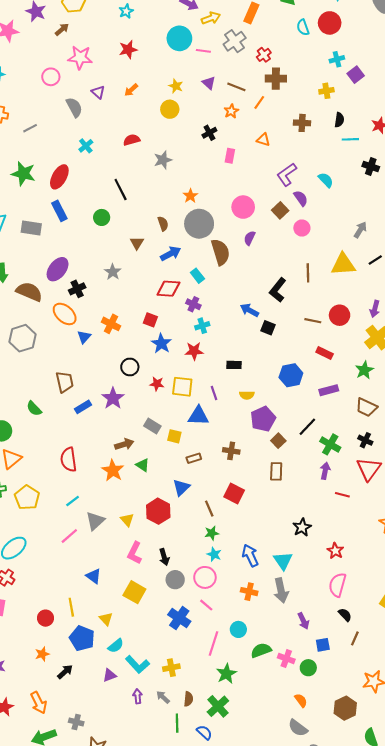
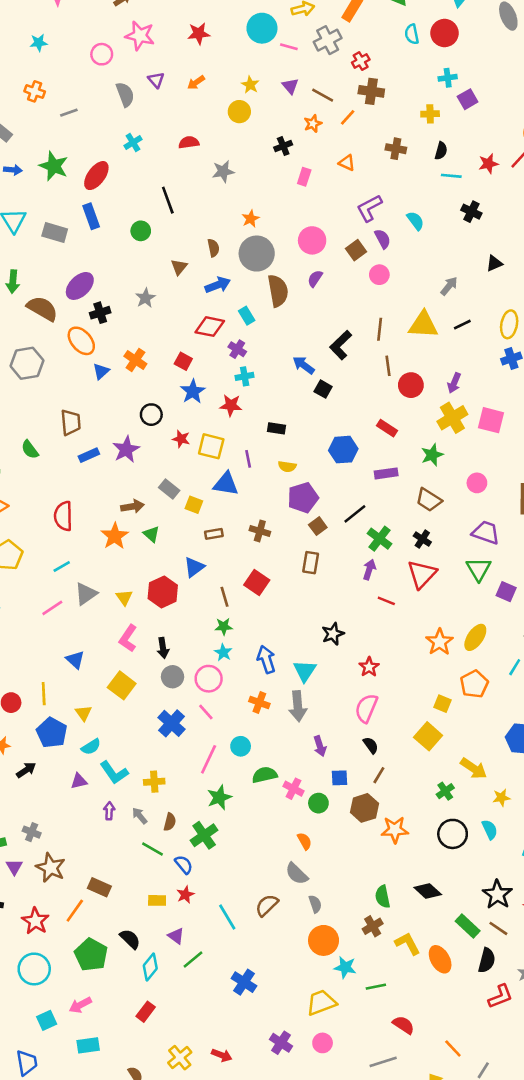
brown line: (313, 321) -> (388, 366), moved, turned 63
brown hexagon: (345, 708) -> (364, 808), moved
green line: (177, 723) -> (152, 849), turned -66

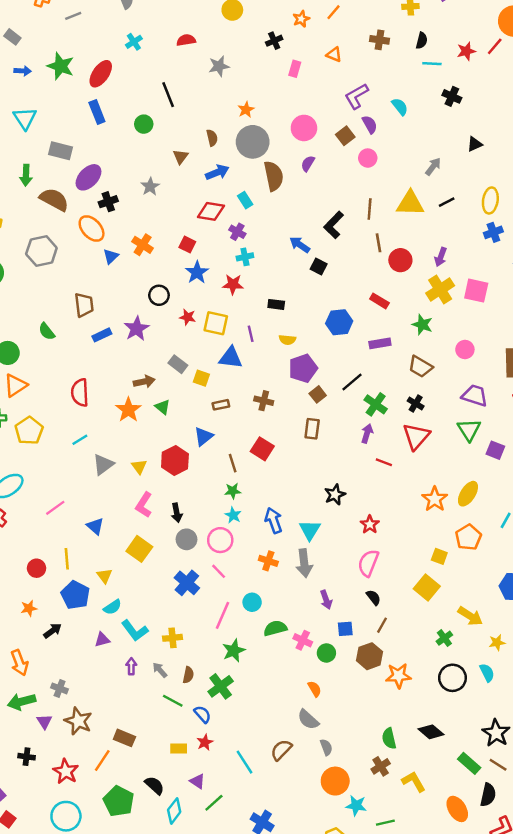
gray rectangle: (55, 233) -> (61, 151), moved
green star: (432, 455) -> (422, 325), turned -30
pink line: (52, 608) -> (55, 508), moved
orange ellipse: (440, 959) -> (457, 809), moved

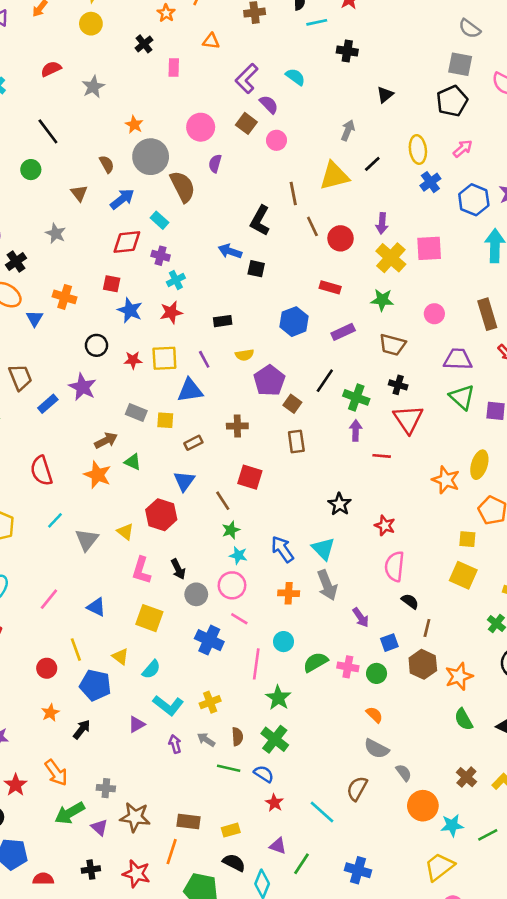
cyan semicircle: (112, 607) -> (151, 669), moved
green semicircle: (389, 738) -> (464, 719), moved
yellow rectangle: (179, 749) -> (231, 830), moved

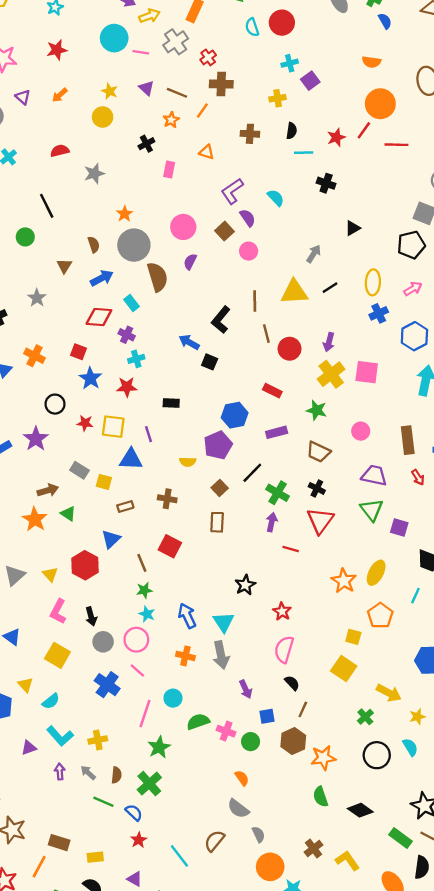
yellow semicircle: (245, 355) -> (188, 462), moved
purple pentagon: (269, 381) -> (218, 445), moved

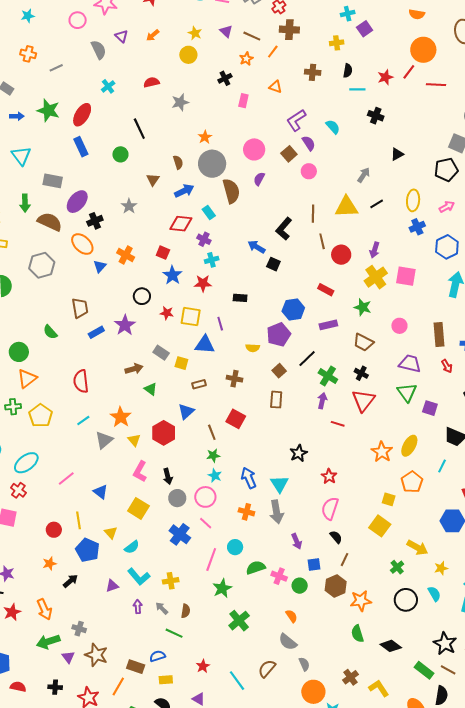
orange star: (35, 519) -> (121, 417), moved
green cross: (149, 784) -> (239, 621), moved
blue semicircle: (134, 813) -> (157, 656), moved, turned -63

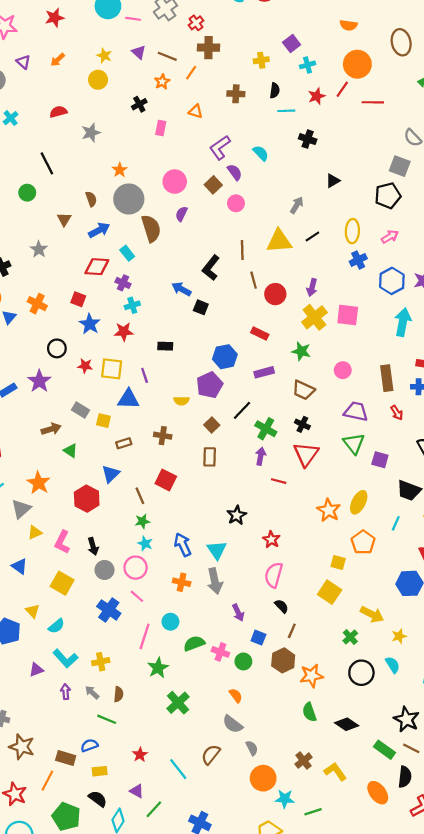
cyan cross: (348, 14) -> (308, 65), moved
yellow triangle: (134, 440) -> (35, 532), moved, turned 48
blue square: (314, 565) -> (258, 638), turned 32

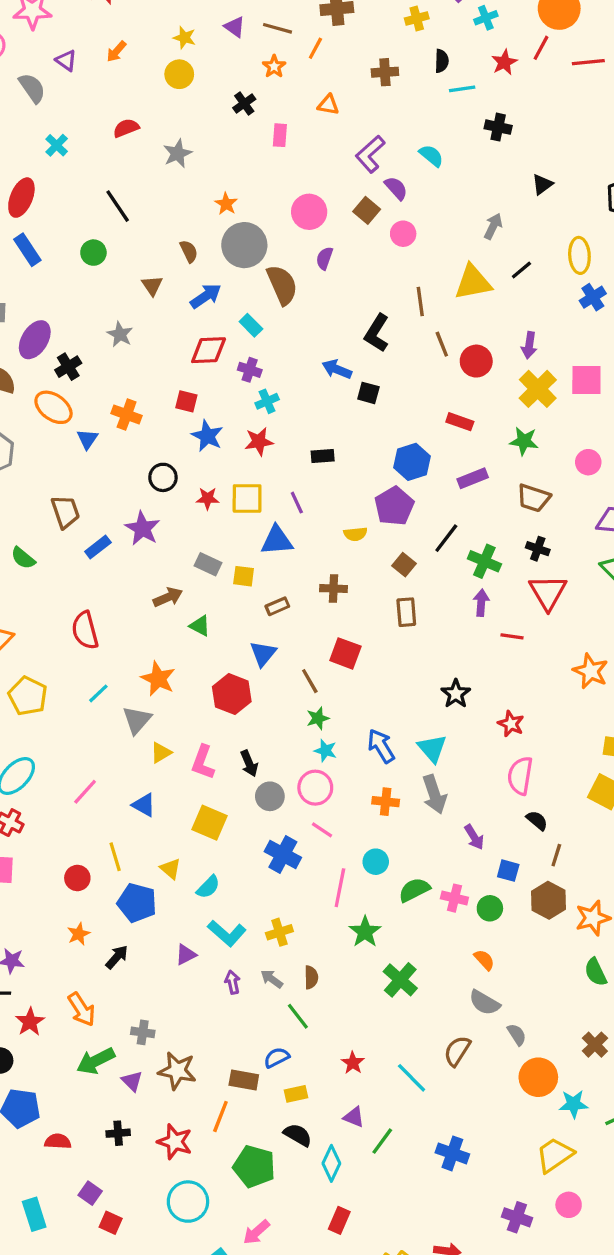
green line: (107, 719) -> (298, 1016), turned 36

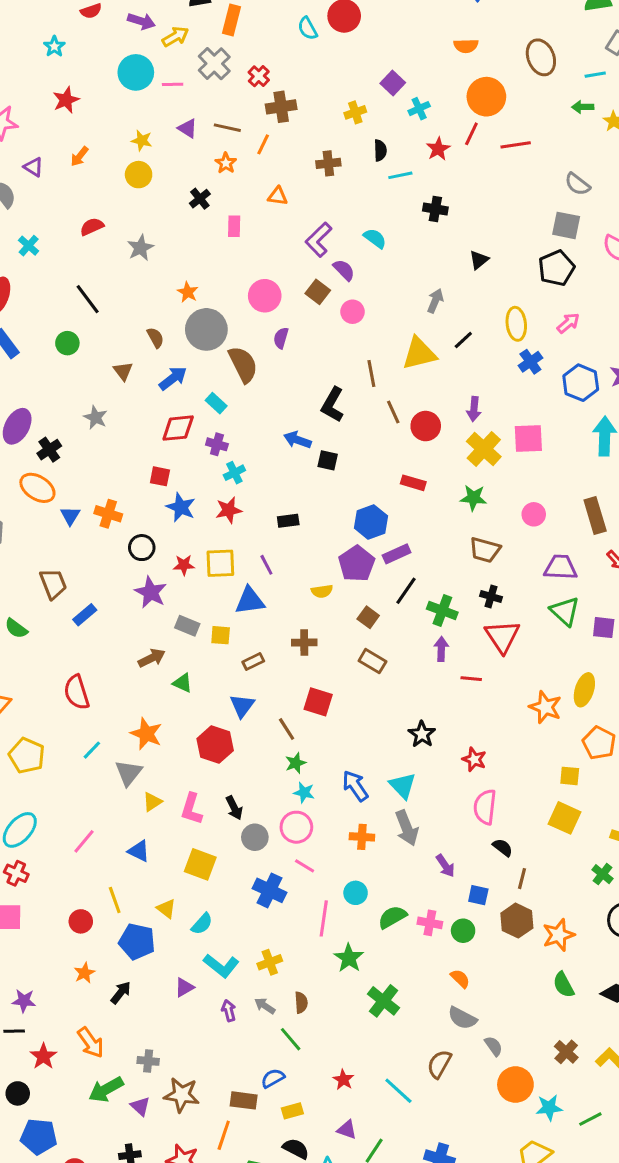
orange cross: (127, 415) -> (108, 514), moved
purple rectangle: (473, 478) -> (397, 554), moved
purple star: (142, 528) -> (151, 592), moved
brown rectangle: (406, 612) -> (372, 661), turned -52

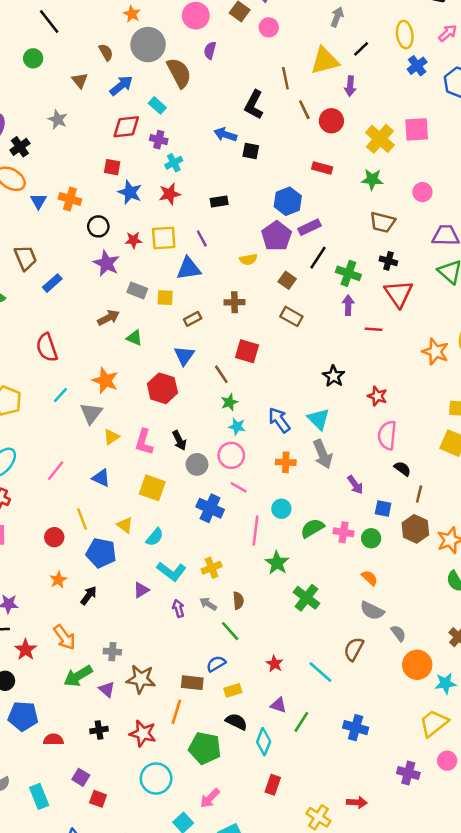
purple arrow: (474, 409) -> (350, 86), moved

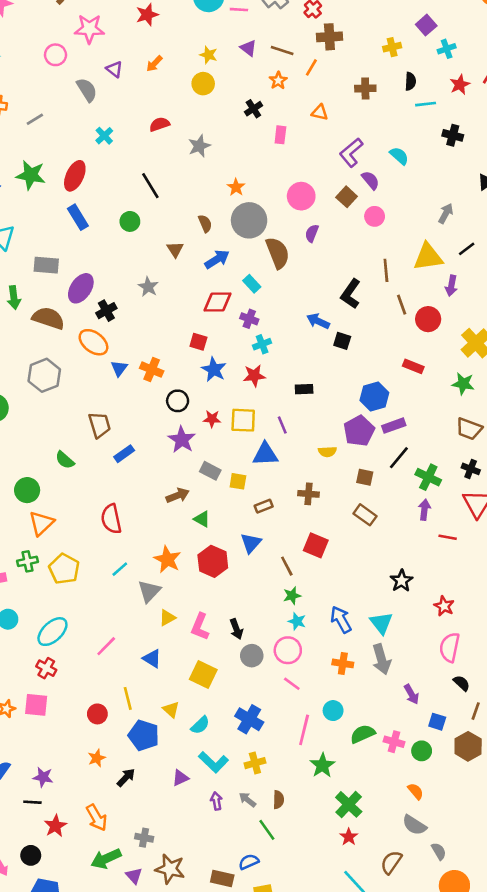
brown square: (287, 280) -> (365, 477), turned -30
red hexagon: (162, 388) -> (213, 561), moved
blue cross: (210, 508) -> (249, 719), moved
red star: (275, 664) -> (349, 837), moved

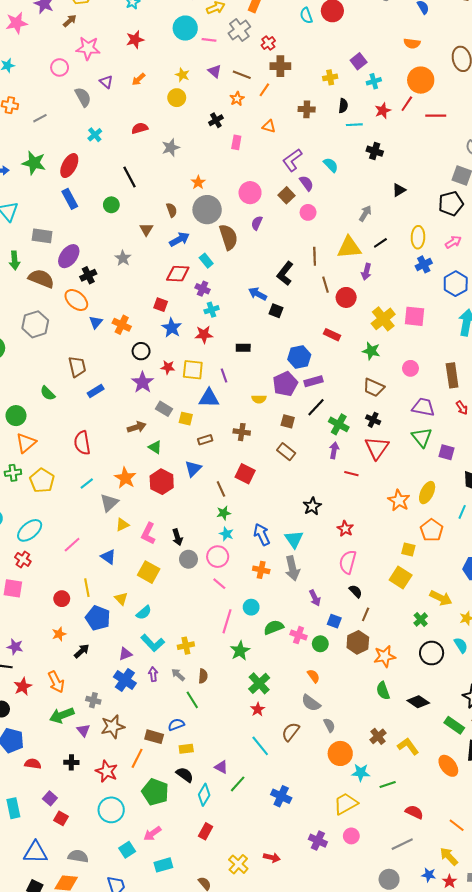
blue cross: (249, 719) -> (125, 680), moved
brown star: (170, 869) -> (113, 727), turned -30

